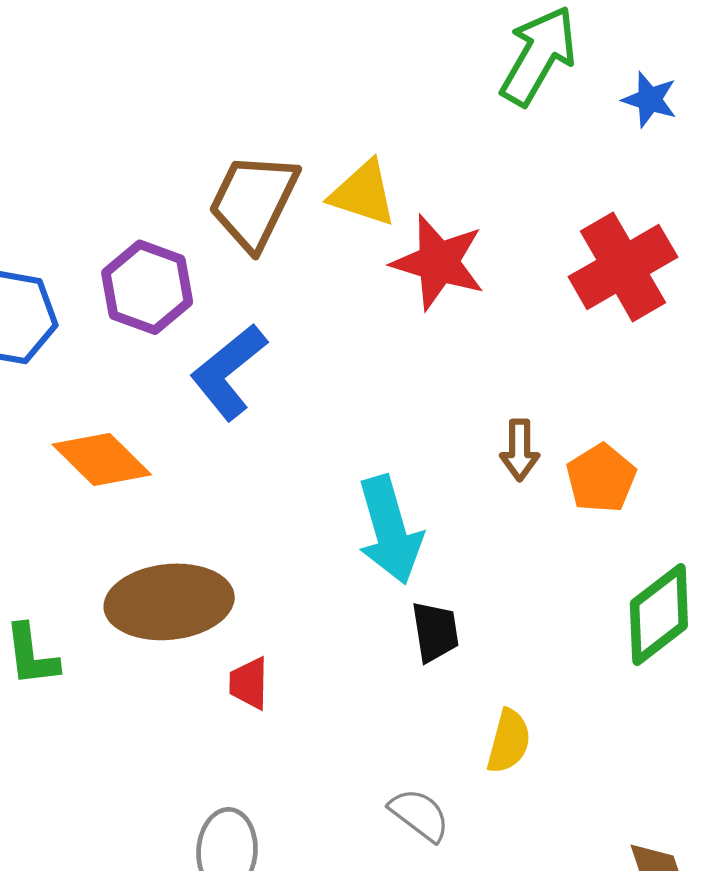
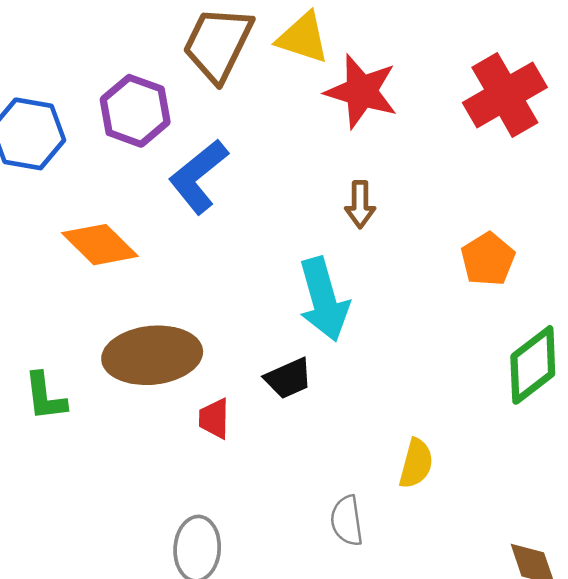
brown arrow: (520, 450) -> (360, 204), moved
black trapezoid: (435, 632) -> (288, 378), moved, turned 75
gray semicircle: (420, 815) -> (347, 521), turned -135

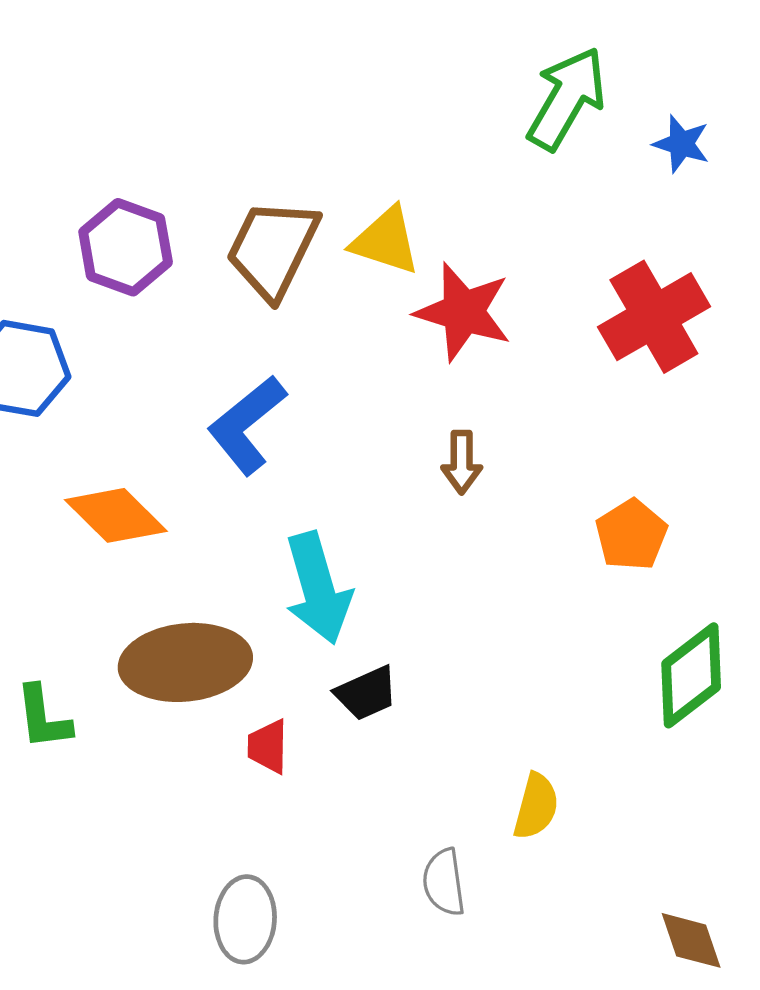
purple hexagon: (135, 111) -> (126, 247), moved
cyan arrow: (324, 299) -> (318, 588), moved

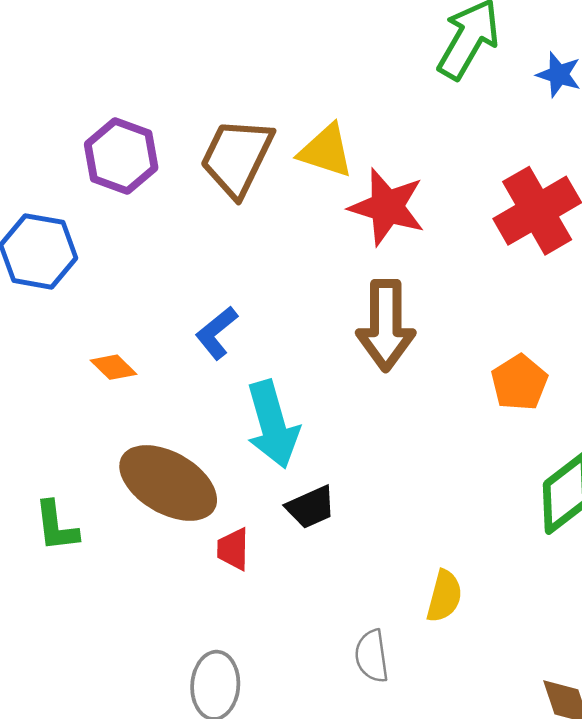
blue L-shape: (247, 425) -> (217, 333), moved, size x0.7
brown arrow: (462, 462) -> (386, 325), size x1.8
orange diamond: (116, 515) -> (113, 367), size x0.6
brown ellipse: (185, 662) -> (168, 483), turned 36

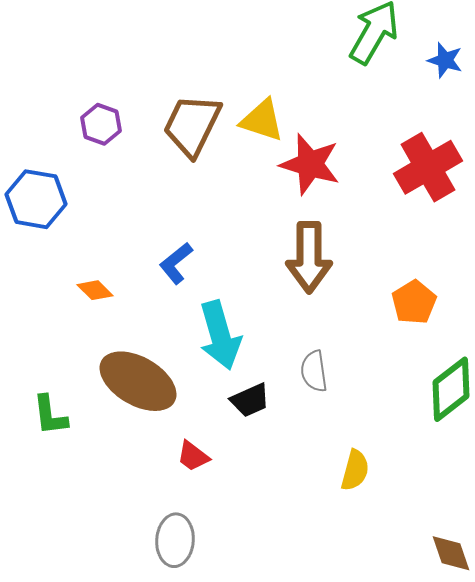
purple hexagon: (121, 156) -> (101, 124), size x0.7
red trapezoid: (233, 549) -> (193, 456), moved, turned -54
gray semicircle: (372, 656) -> (314, 371), moved

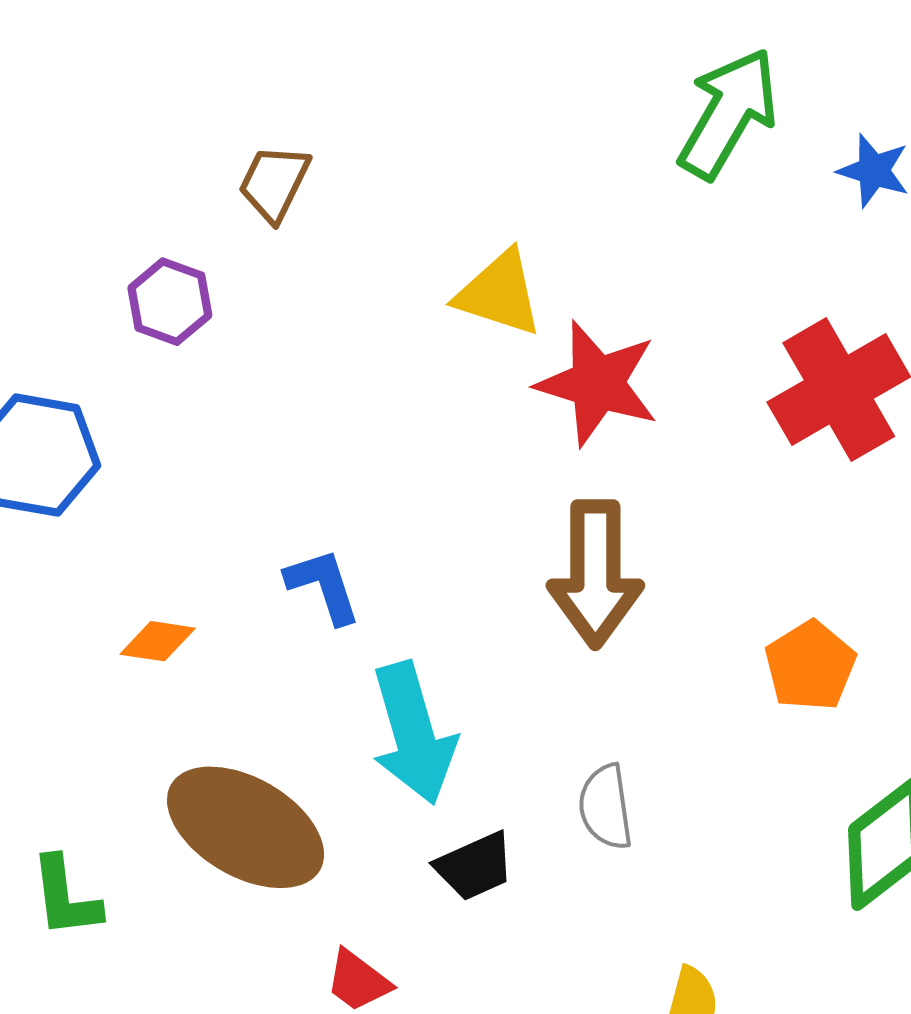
brown trapezoid: (192, 125) -> (274, 183), moved, size x0.6
blue L-shape: (176, 263) -> (323, 586), turned 111
orange diamond: (95, 290) -> (158, 641), turned -36

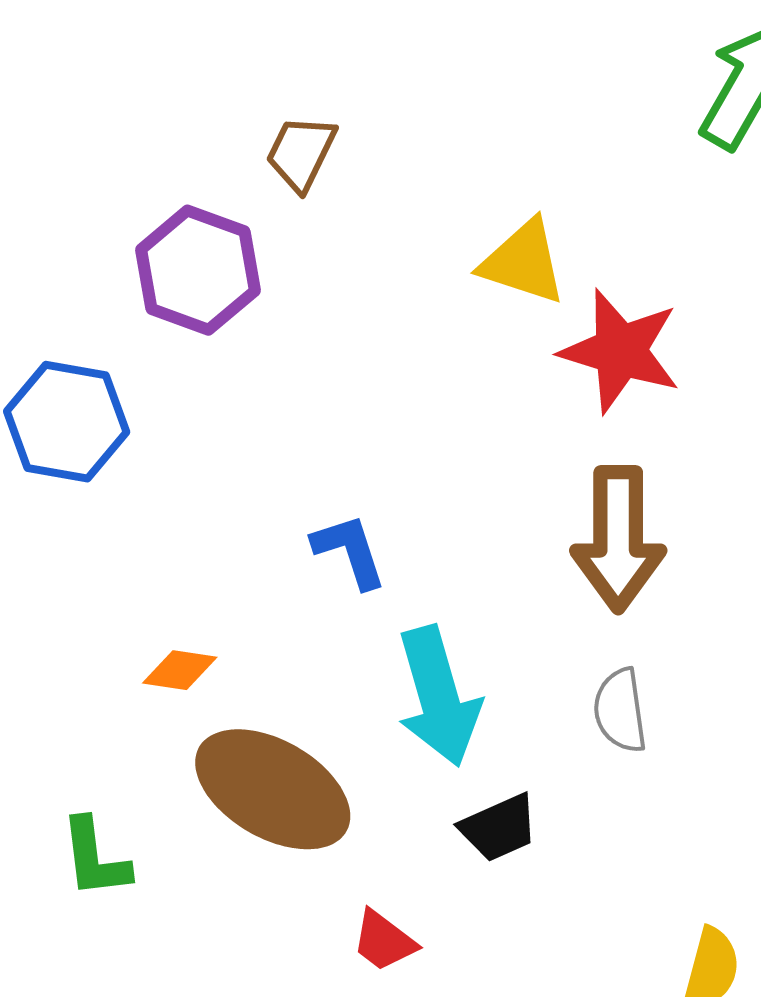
purple hexagon: (170, 302) -> (198, 270), size x1.5
orange diamond: (158, 641) -> (180, 670), moved
gray semicircle: (606, 807) -> (620, 711), moved

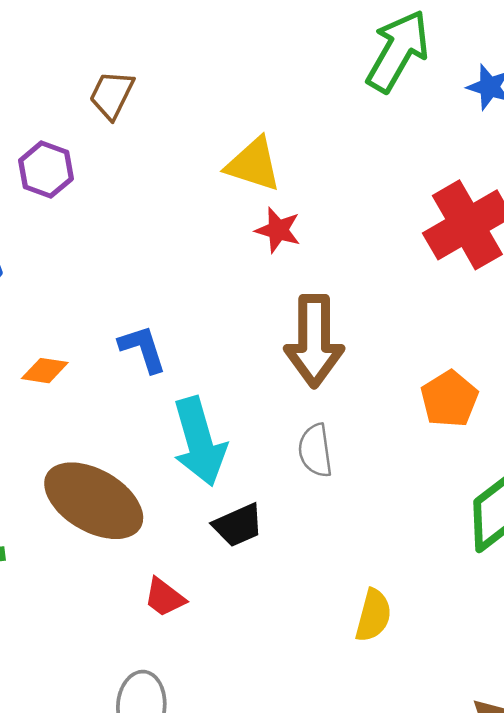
purple hexagon: (198, 270) -> (46, 170), size x0.7
red star: (620, 351) -> (278, 230), moved, size x0.6
orange diamond: (180, 670) -> (45, 371), moved

